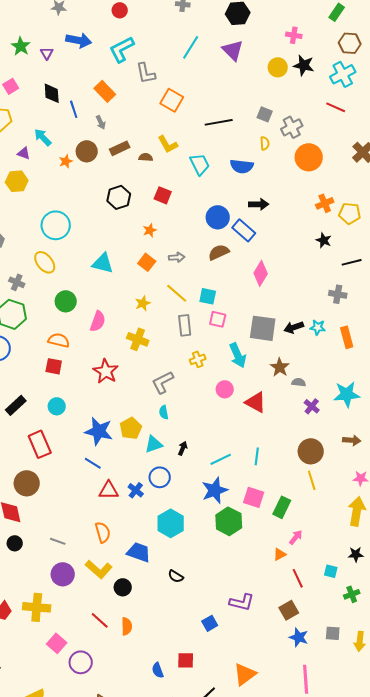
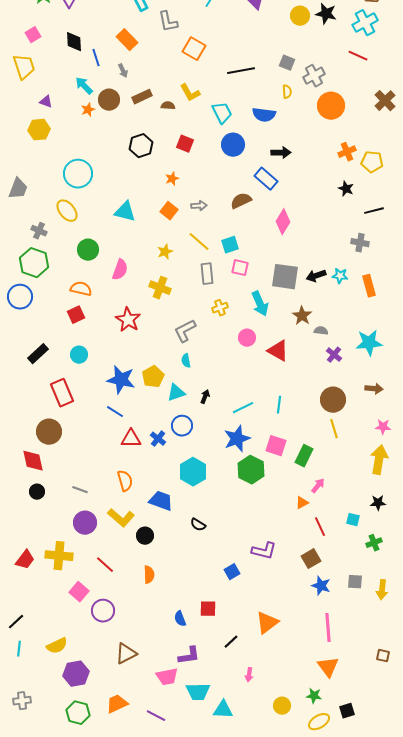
cyan arrow: (43, 137) -> (84, 86), moved
blue circle: (218, 217) -> (233, 145), moved
cyan square: (208, 296) -> (230, 245), turned -30
red square: (54, 366) -> (76, 315), turned -36
red line: (100, 620) -> (105, 565), moved

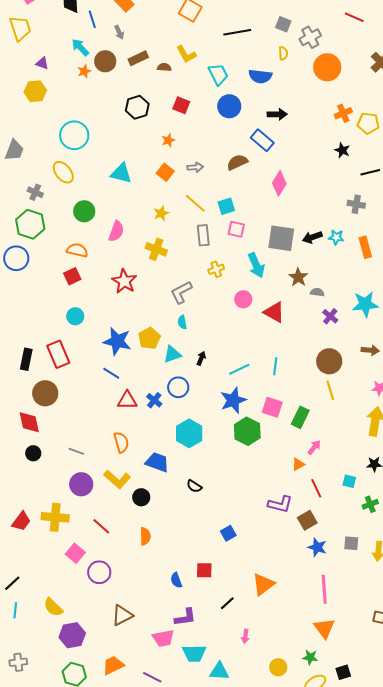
black rectangle: (38, 354) -> (26, 359), moved, turned -35
purple L-shape: (264, 551) -> (280, 504), moved
yellow semicircle: (57, 646) -> (53, 607), turned 70

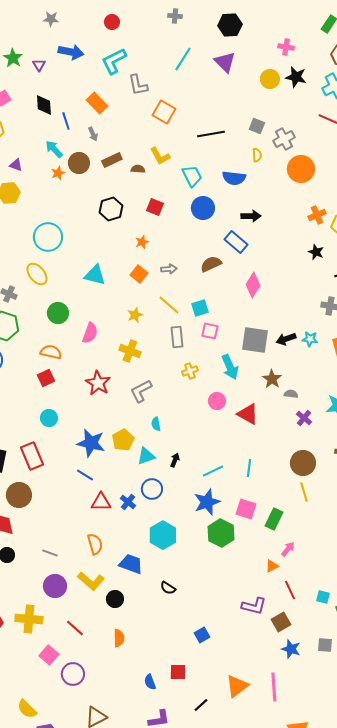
gray L-shape: (181, 292) -> (141, 391), moved
cyan square: (349, 481) -> (323, 597), moved
pink line: (324, 589) -> (274, 687), moved

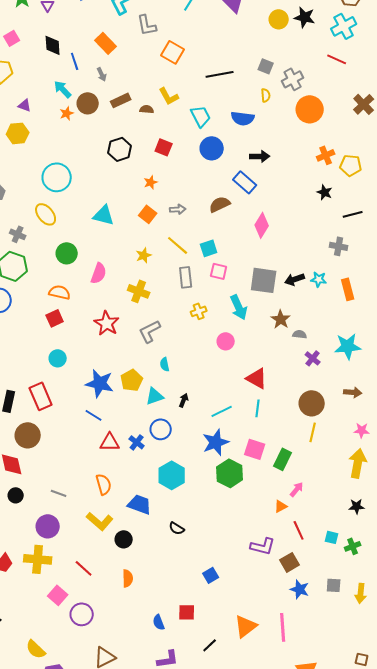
red triangle: (248, 414) -> (257, 378), moved
yellow line: (304, 492) -> (313, 432), turned 30
purple circle: (55, 586) -> (48, 526), moved

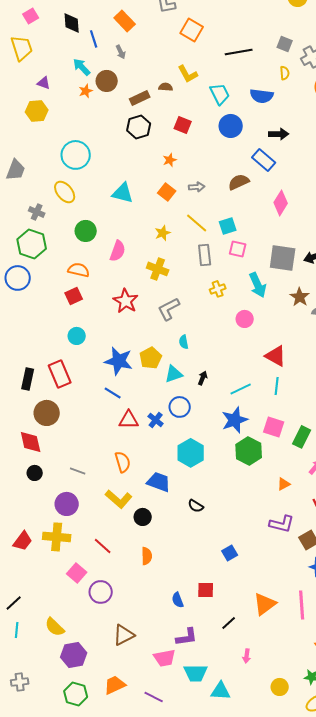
brown rectangle: (121, 100) -> (140, 98), moved
orange triangle: (281, 506) -> (284, 484), moved

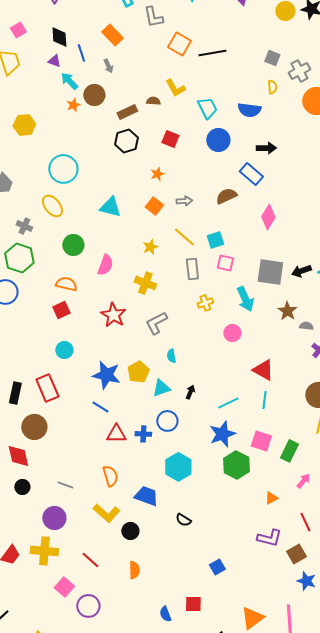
black line: (239, 52) -> (212, 53), moved
purple triangle: (44, 83) -> (54, 61), moved
blue cross: (156, 420) -> (143, 434), turned -35

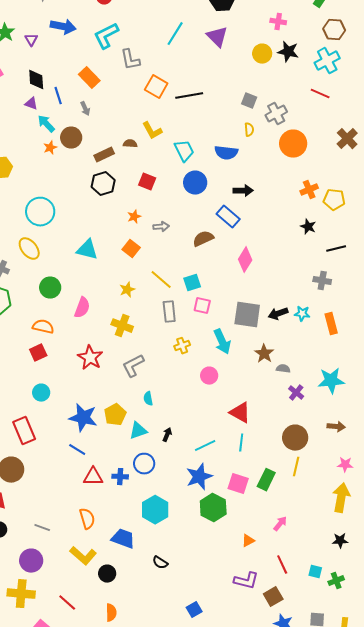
gray arrow: (184, 201) -> (161, 227), moved
green rectangle: (289, 451) -> (266, 480), moved

